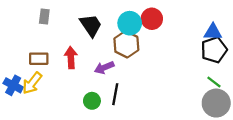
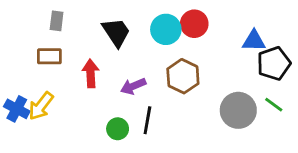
blue triangle: (213, 32) -> (254, 41), moved
brown hexagon: (126, 44) -> (183, 76), moved
brown rectangle: (39, 59) -> (49, 56), moved
gray circle: (216, 103) -> (238, 110), moved

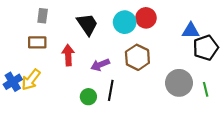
green line: (274, 105) -> (206, 89), moved, turned 40
blue cross: (17, 109) -> (13, 82), turned 30

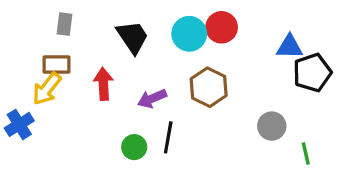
yellow arrow: (31, 80) -> (47, 89), moved
gray circle: (179, 83) -> (272, 126), size x0.7
green line: (206, 89) -> (306, 154), moved

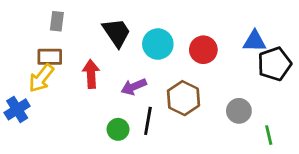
red circle: (222, 27) -> (203, 50), moved
cyan circle: (189, 34) -> (158, 44), moved
brown hexagon: (209, 87) -> (183, 98), moved

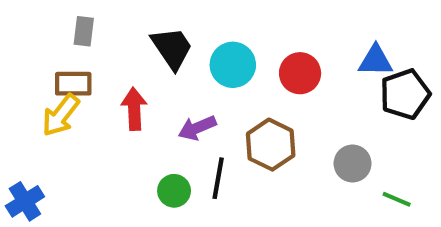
blue cross: (17, 109) -> (25, 201), moved
green line: (269, 135) -> (397, 199), turned -54

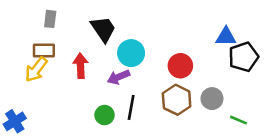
cyan circle: (233, 65) -> (131, 53), moved
red circle: (300, 73) -> (180, 66), moved
brown hexagon: (271, 145) -> (177, 100), moved

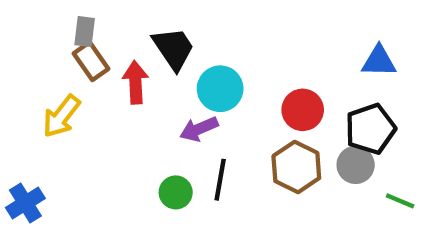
brown rectangle: (44, 51) -> (91, 61), moved, turned 55
black pentagon: (244, 57) -> (370, 129), moved
red arrow: (81, 66) -> (135, 82), moved

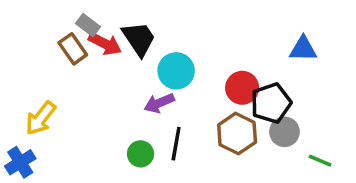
gray rectangle: (85, 32) -> (88, 25), moved, turned -60
red arrow: (135, 82) -> (105, 44), moved, turned 120
yellow arrow: (61, 116) -> (41, 118), moved
black pentagon: (370, 129) -> (271, 103), moved

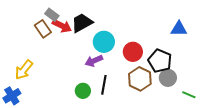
black trapezoid: (139, 39) -> (82, 23), turned -85
red circle: (242, 88) -> (133, 52), moved
black pentagon: (271, 103) -> (160, 61), turned -30

